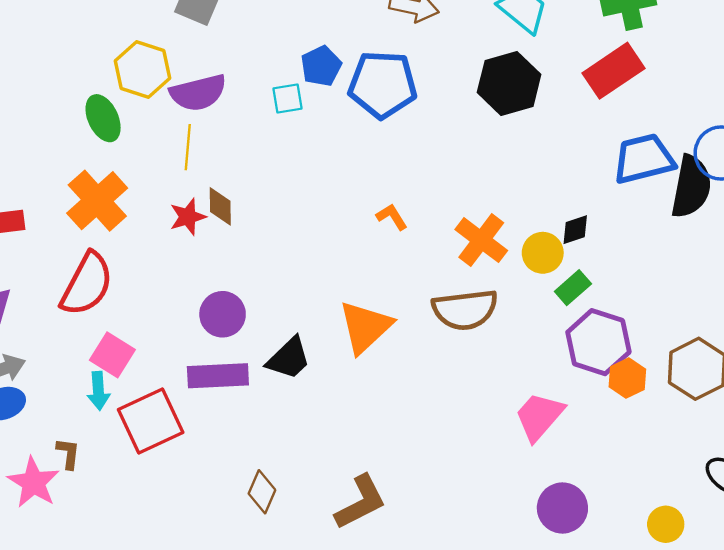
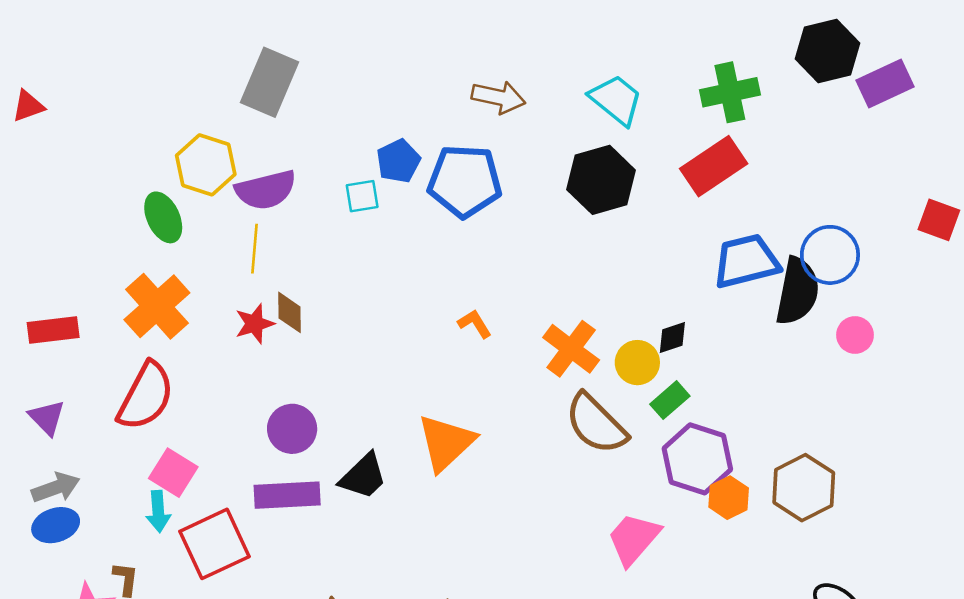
brown semicircle: (465, 310) -> (596, 424), moved, turned 52

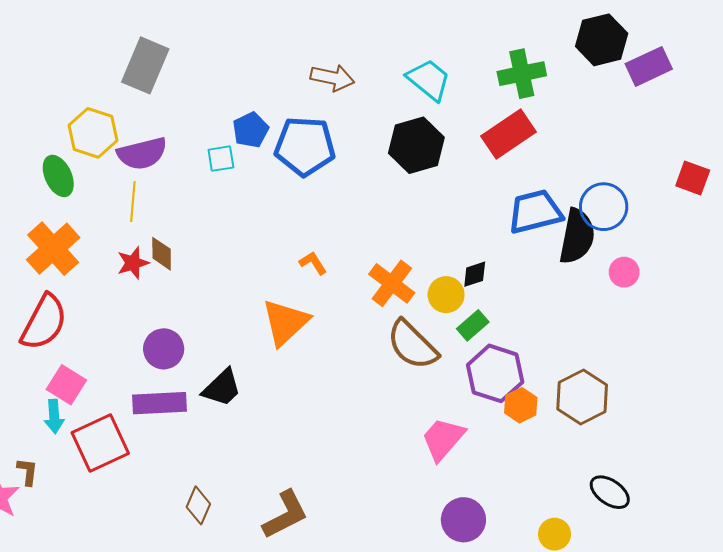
orange triangle: (446, 443) -> (285, 322), moved

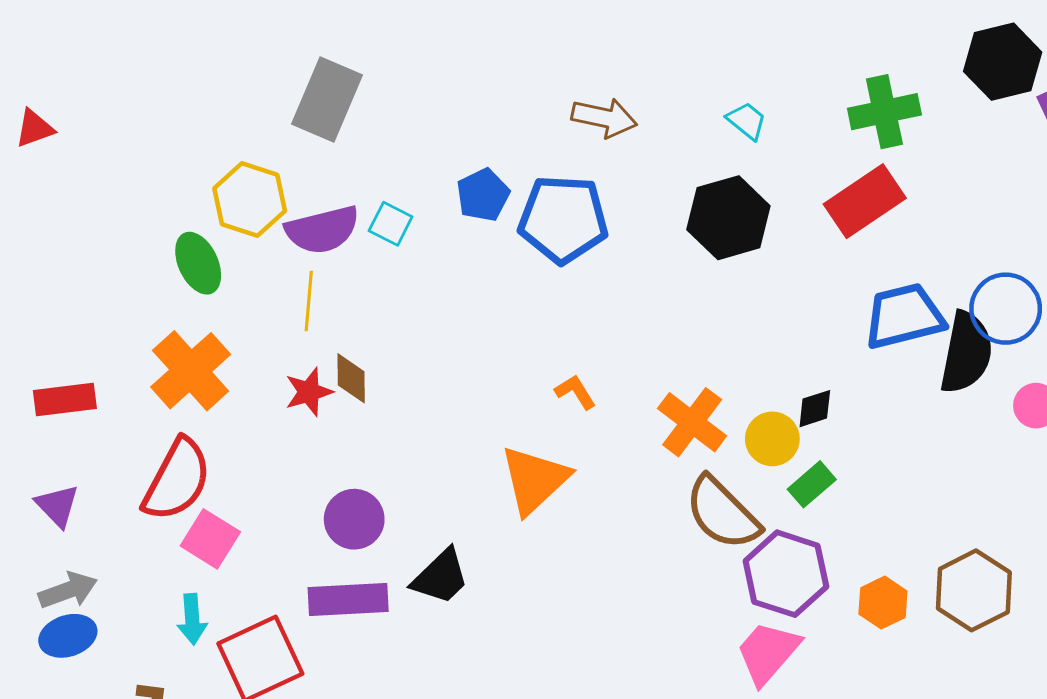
cyan trapezoid: (429, 80) -> (747, 121), size x0.6
cyan square: (221, 159) -> (391, 224), moved, turned 36
purple hexagon: (495, 373) -> (786, 574), moved
pink square: (66, 385) -> (210, 539), moved

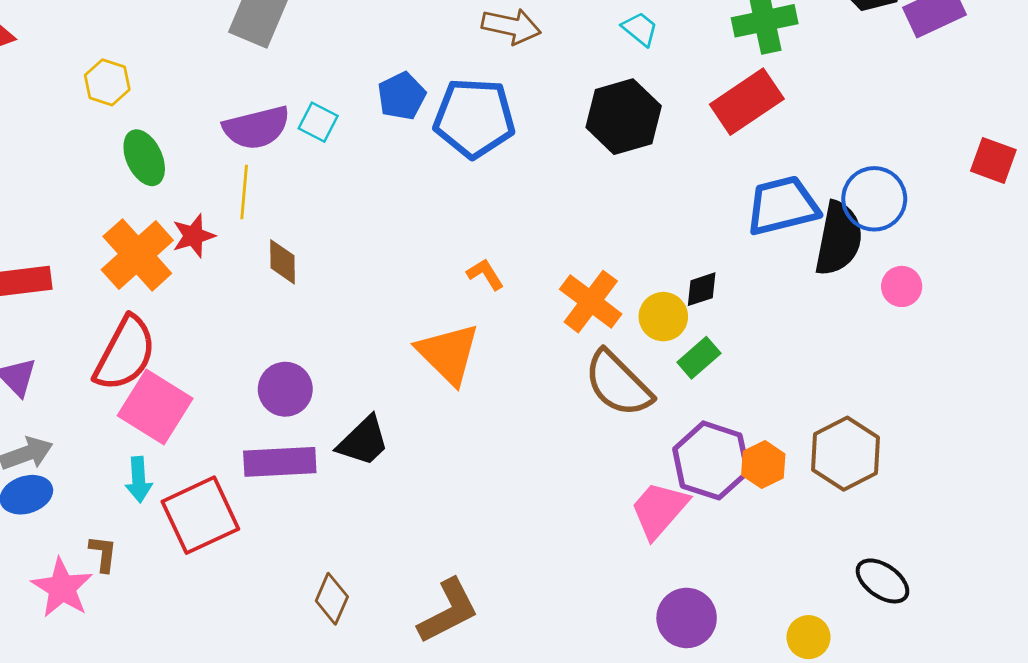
yellow hexagon: (250, 200) -> (107, 82), moved, size x0.7
red star: (309, 392) -> (193, 236), moved
orange triangle: (534, 480) -> (448, 354), turned -32
pink square: (210, 539) -> (155, 407), size x1.4
purple hexagon: (786, 574) -> (711, 460), moved

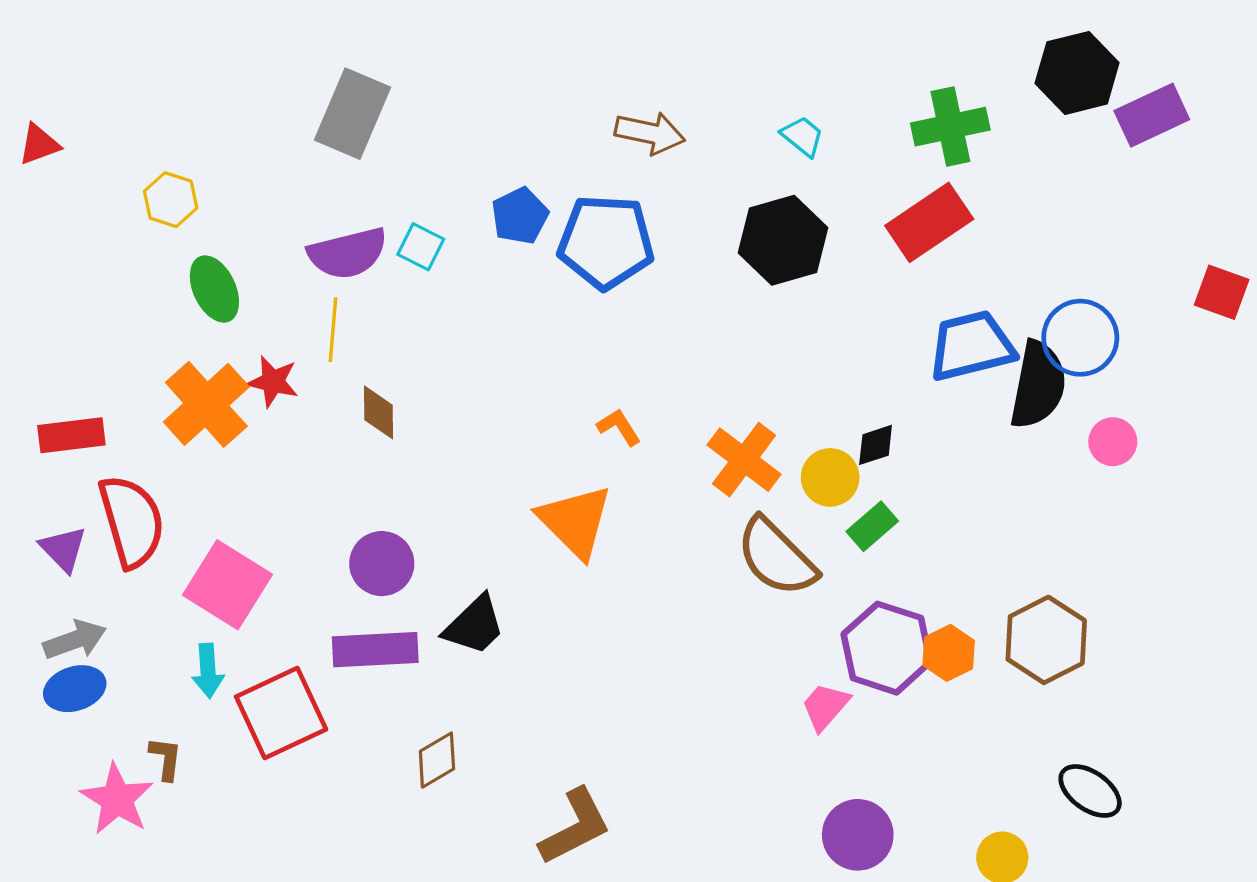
red star: (193, 236) -> (273, 382), turned 30
red semicircle: (125, 354) -> (132, 521), moved, turned -44
pink trapezoid: (659, 510) -> (825, 706), size x0.7
brown diamond: (332, 599) -> (437, 760), moved, turned 36

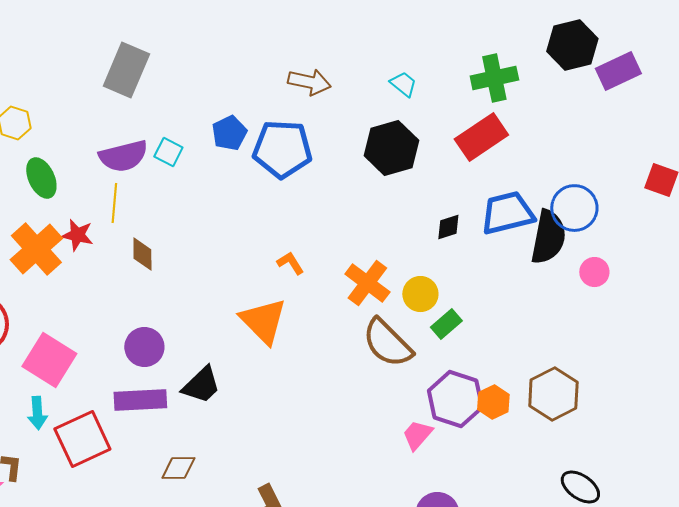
black diamond: (876, 445) -> (448, 227), moved
brown diamond: (437, 760) -> (178, 468), turned 30

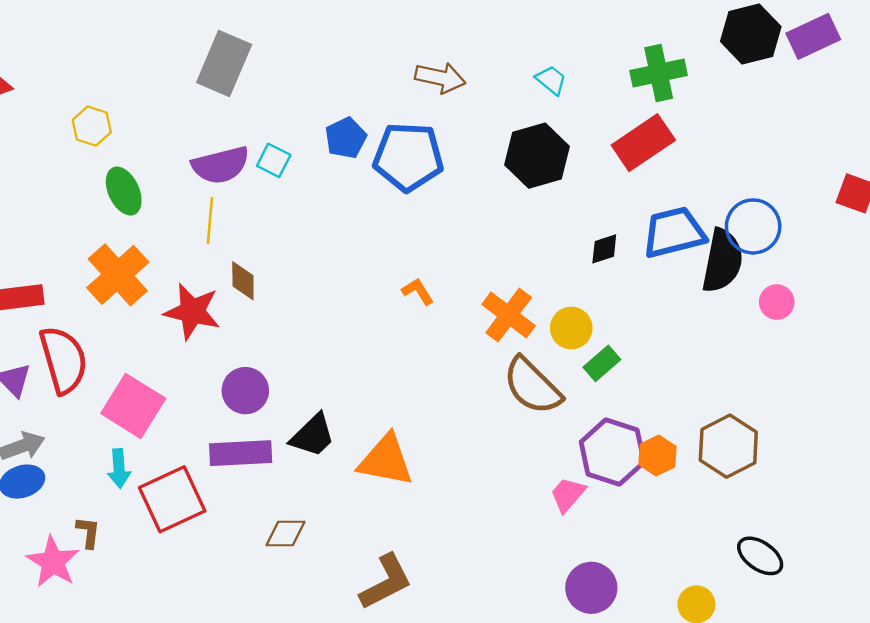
purple rectangle: (618, 71) -> (813, 36), moved
red star: (77, 235) -> (192, 311), moved, size x1.5
orange triangle: (263, 321) -> (386, 460), moved, turned -34

